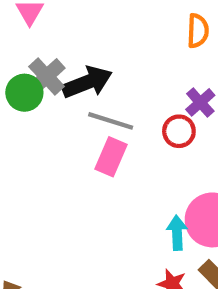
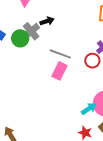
black arrow: (87, 82) -> (47, 21), moved, size x0.6
cyan arrow: (177, 233) -> (89, 109), turned 56

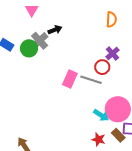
gray line: (60, 54) -> (91, 80), moved
cyan arrow: (89, 109) -> (101, 115), turned 70

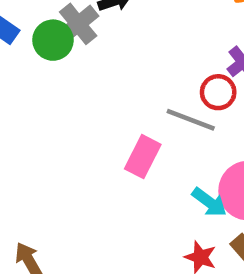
pink rectangle: (70, 79) -> (143, 157), moved

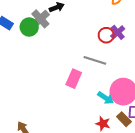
red circle: (218, 92) -> (106, 35), moved

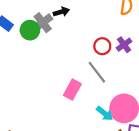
red circle: (106, 35) -> (102, 46), moved
gray line: (95, 60) -> (97, 72), turned 30

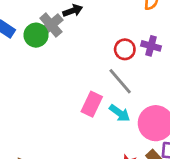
purple cross: (124, 45) -> (151, 46), turned -35
cyan arrow: (105, 113) -> (120, 113), moved

